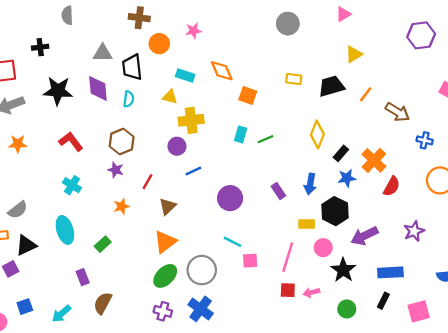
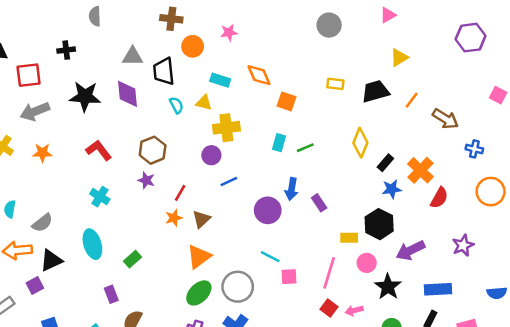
cyan semicircle: (129, 99) -> (176, 105), moved, turned -35
blue arrow: (310, 184) -> (292, 189), moved
orange star: (122, 206) -> (174, 218), moved
red square: (288, 290) -> (329, 308), turned 35

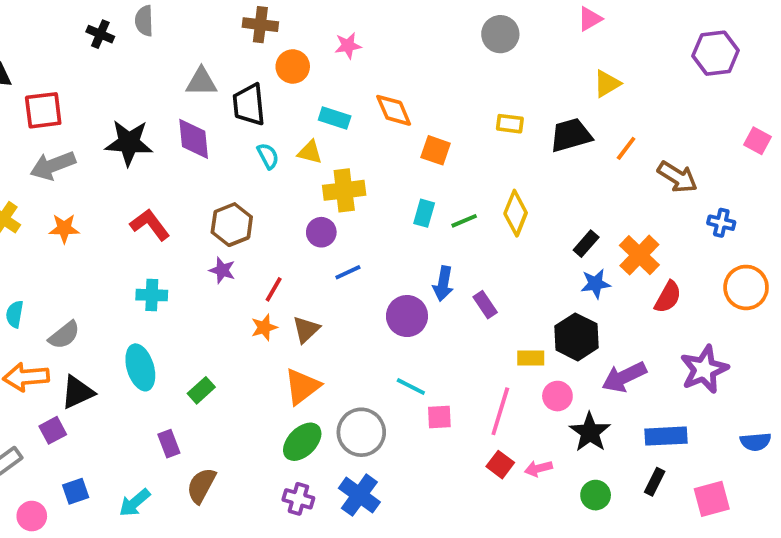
black cross: (66, 50) -> (100, 34), moved, turned 30
yellow diamond: (360, 143) -> (516, 213), moved
cyan cross: (100, 197) -> (152, 295), turned -30
purple star: (463, 245) -> (704, 369), size x1.4

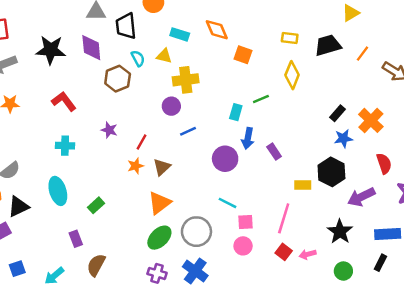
cyan rectangle: (424, 213) -> (236, 112), moved
yellow diamond: (516, 213) -> (292, 75), moved
brown hexagon: (232, 225) -> (118, 79), moved
red semicircle: (668, 297) -> (384, 163), moved, turned -48
pink circle: (557, 396) -> (243, 246), moved

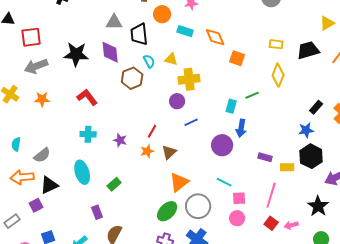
cyan rectangle: (180, 34) -> (185, 31), moved
purple star: (109, 130) -> (120, 140), moved
blue star: (343, 138) -> (306, 130), moved
purple rectangle: (274, 152) -> (265, 157), moved, turned -40
orange triangle: (159, 203) -> (179, 182), moved

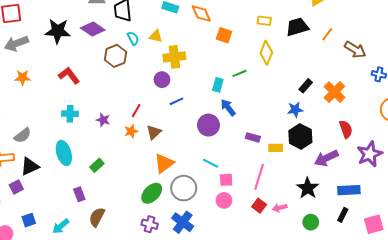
purple diamond: (110, 52) -> (93, 29), turned -50
blue arrow: (241, 128) -> (228, 108), turned 132

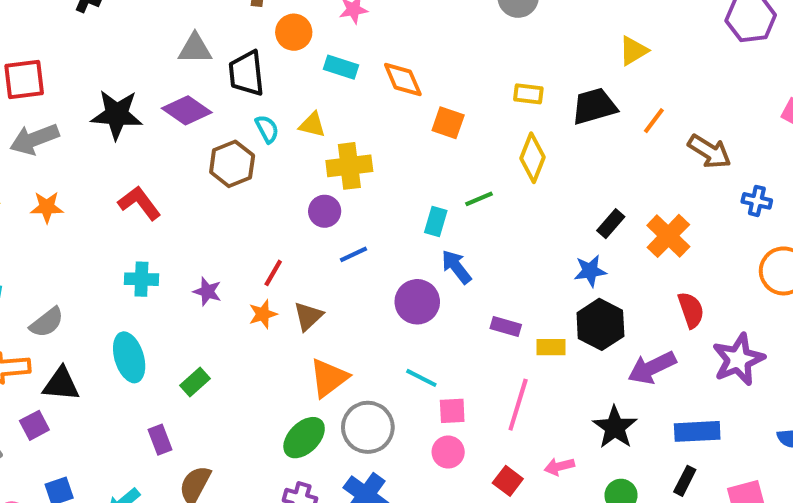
black triangle: (30, 166) -> (61, 384), turned 30
red square: (259, 206) -> (508, 481), moved

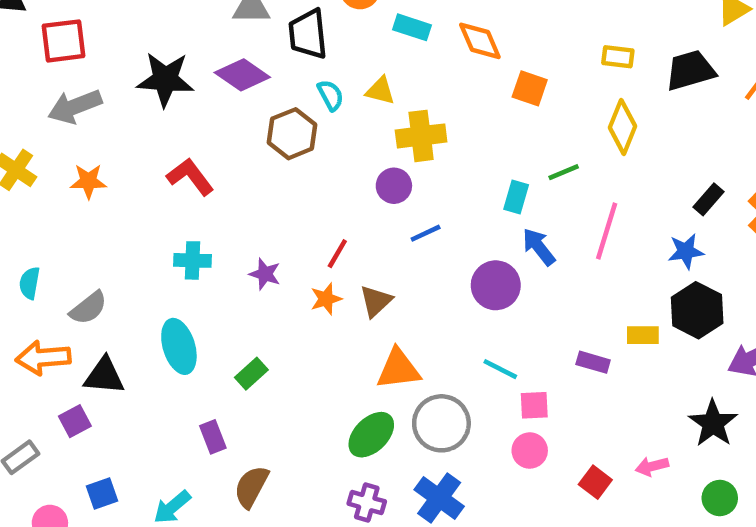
purple rectangle: (506, 326) -> (593, 362), moved
orange triangle: (329, 378) -> (398, 369), turned 30
pink line: (518, 405) -> (607, 231), moved

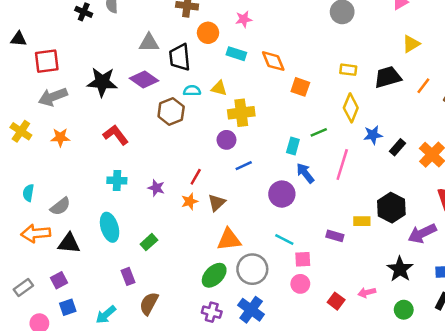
cyan semicircle: (331, 95) -> (192, 91), turned -63
blue star: (686, 251) -> (373, 135), moved
purple square: (75, 421) -> (59, 280), moved

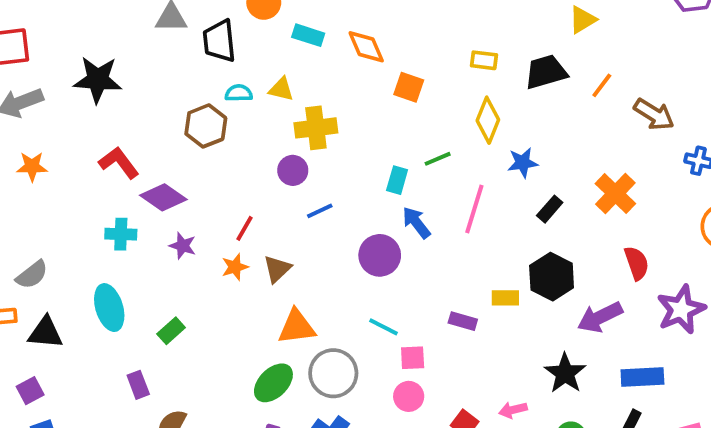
purple diamond: (144, 80) -> (163, 197), moved
black rectangle: (398, 147) -> (550, 209), moved

